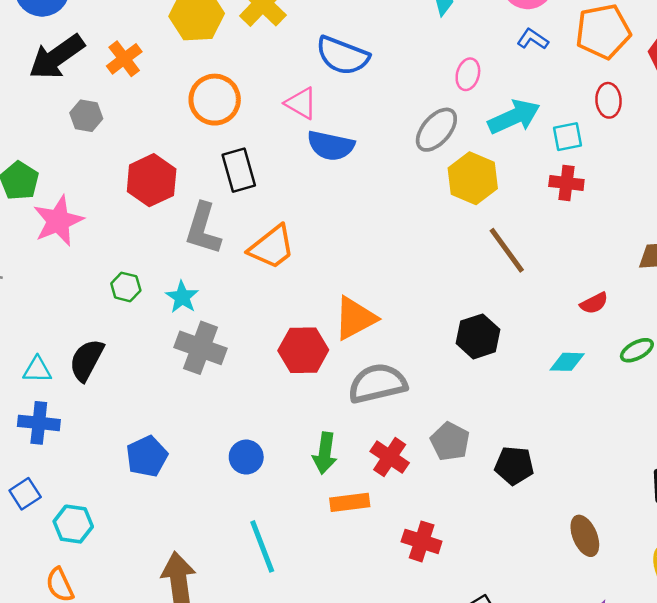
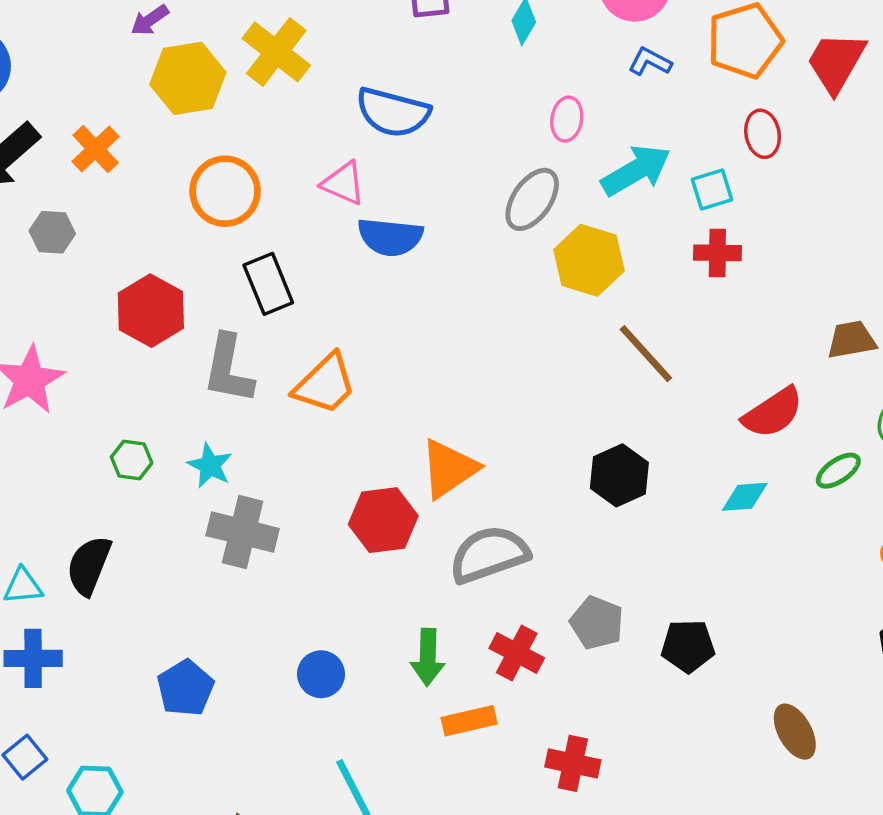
red semicircle: (594, 303) -> (773, 413), size x1.6

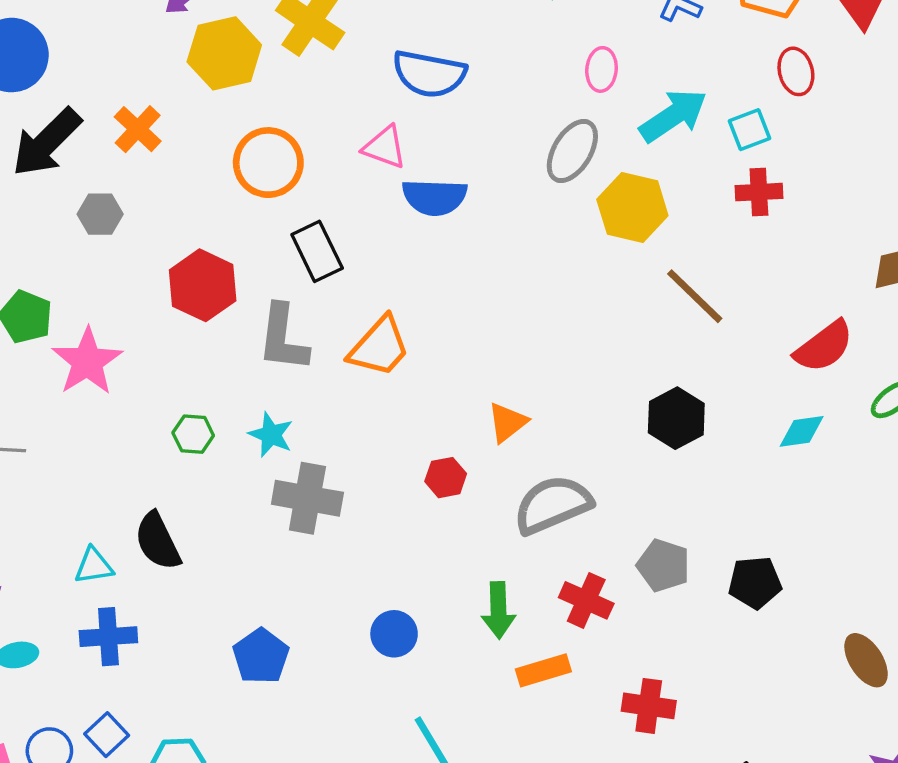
orange triangle: (449, 469) -> (507, 422), size x0.7
red hexagon: (383, 520) -> (446, 478), size x0.6
black semicircle: (89, 566) -> (158, 541), turned -44

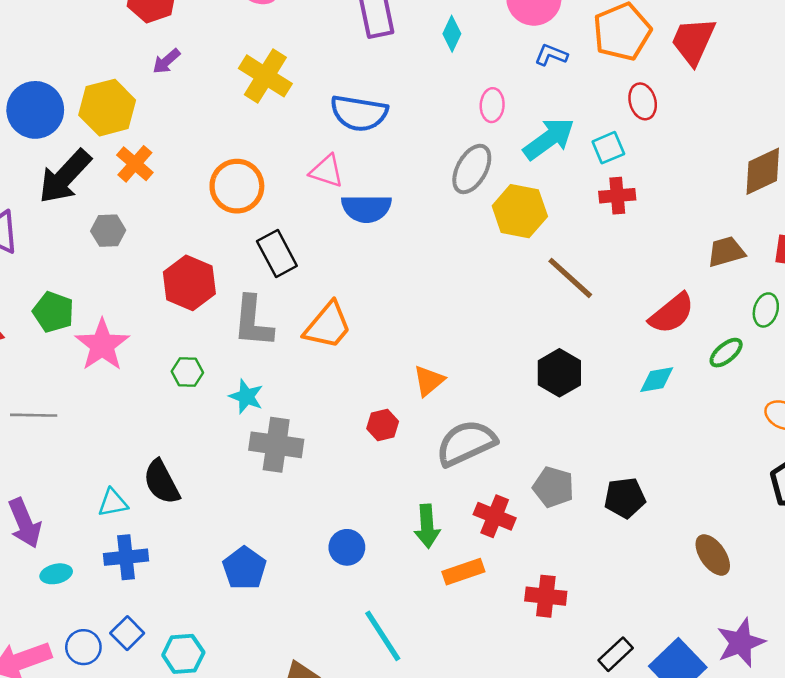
yellow hexagon: (224, 53) -> (107, 108), moved
green hexagon: (193, 434) -> (187, 372), moved

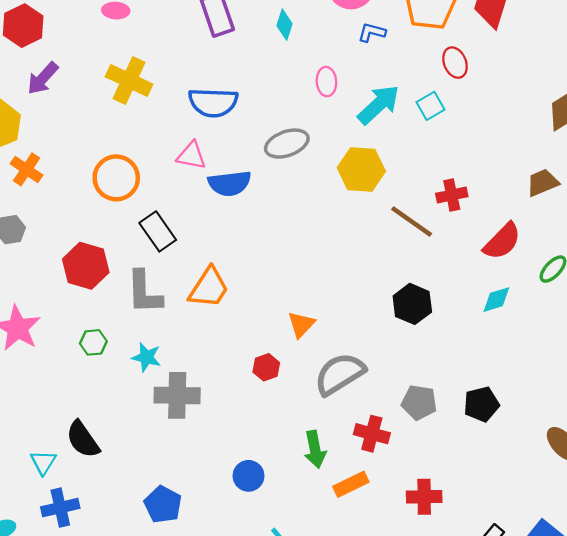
purple arrow: (166, 61) -> (43, 78), size x1.4
gray ellipse: (472, 169) -> (287, 144), moved, turned 48
red cross: (617, 196) -> (452, 195), moved
cyan triangle: (113, 503) -> (43, 462), turned -40

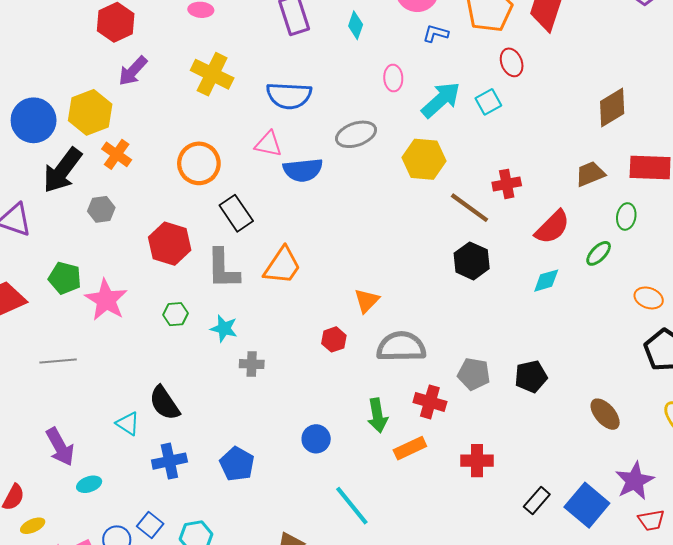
black hexagon: (412, 304) -> (472, 261), moved
gray semicircle: (340, 374) -> (401, 347), turned 30
gray cross: (177, 395) -> (252, 364), size x0.6
cyan triangle: (43, 462) -> (128, 424), turned -30
blue cross: (60, 508) -> (169, 461), moved

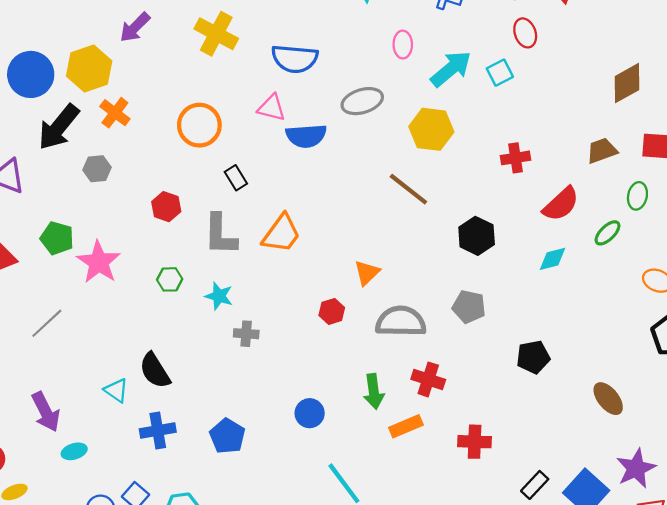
brown line: (469, 208) -> (408, 189), moved
black rectangle: (236, 213) -> (236, 178), size x0.7
red hexagon: (170, 244) -> (166, 207), size x0.7
gray line: (58, 361) -> (47, 323), turned -40
gray pentagon: (474, 374) -> (469, 307), moved

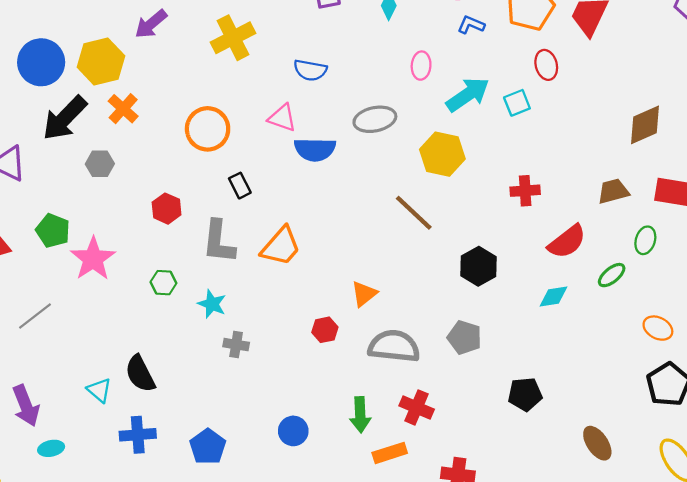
yellow cross: (216, 34) -> (233, 38), turned 30
blue semicircle: (295, 59) -> (310, 70), size x0.7

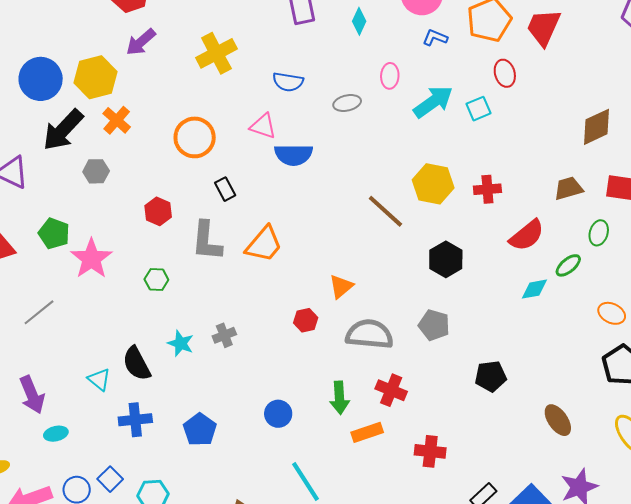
gray ellipse: (375, 119) -> (347, 103), moved, size x0.7
yellow hexagon: (442, 154) -> (433, 184), moved
cyan diamond: (554, 297) -> (534, 289), moved
cyan star: (212, 304) -> (181, 343), moved
gray cross: (236, 345) -> (224, 335), turned -30

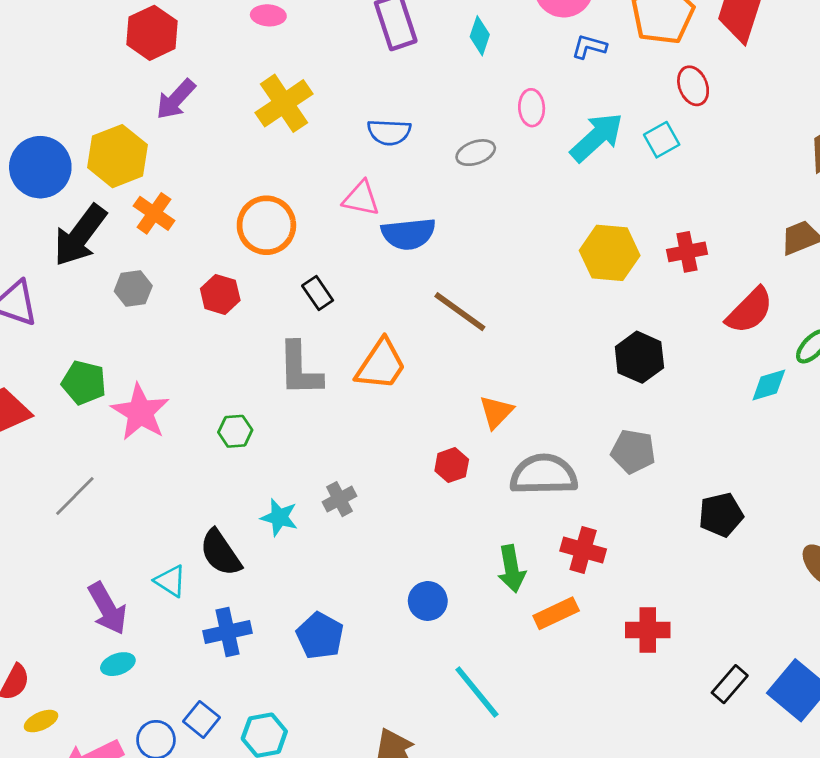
red hexagon: (158, 211) -> (220, 294), moved
brown line: (385, 211) -> (460, 312), moved
purple arrow: (32, 395) -> (107, 608), moved

